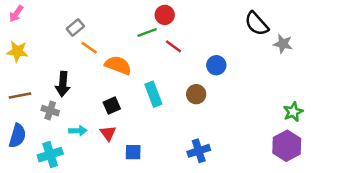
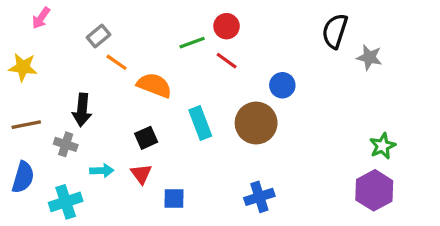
pink arrow: (16, 14) -> (41, 18), moved
red circle: (165, 15) -> (227, 26), moved
black semicircle: (257, 24) -> (335, 31), turned 60
brown circle: (196, 94) -> (256, 123), size x1.6

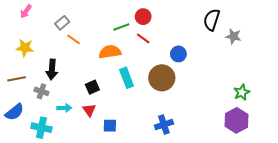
yellow star: (23, 67) -> (25, 48), moved
orange semicircle: (154, 85) -> (110, 52), moved, turned -30
blue semicircle: (23, 177) -> (14, 112), turned 36
cyan cross: (66, 202) -> (41, 128), turned 30

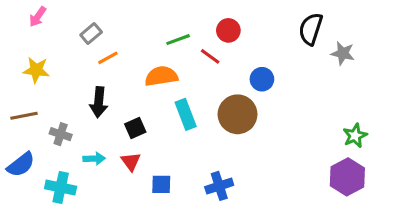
red circle: (143, 17) -> (228, 30), moved
orange line: (74, 39) -> (108, 58), turned -64
black arrow: (52, 70) -> (99, 102), moved
blue cross: (164, 125) -> (219, 186), moved

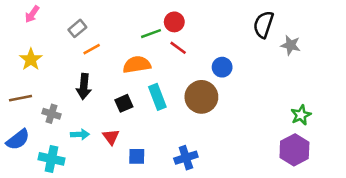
red circle: (228, 30) -> (174, 22), moved
yellow star: (36, 70) -> (31, 59), turned 30
black square: (135, 128) -> (124, 103), moved

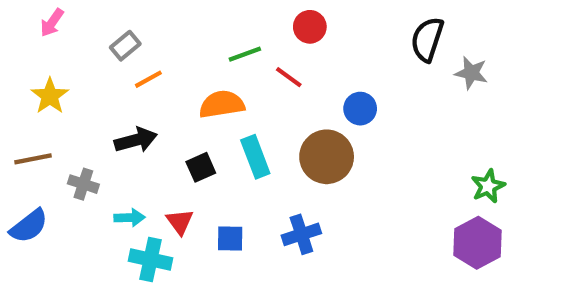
red circle: (174, 22) -> (310, 27), moved
black arrow: (84, 87) -> (136, 140), turned -110
blue square: (137, 156) -> (230, 239), moved
blue cross: (186, 158) -> (301, 234), moved
cyan cross: (51, 159) -> (150, 260), moved

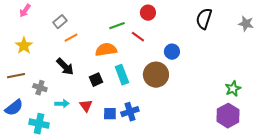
gray star: (471, 73) -> (246, 24), moved
black arrow: (136, 140) -> (65, 67), turned 60
blue cross: (301, 234) -> (130, 112), moved
cyan cross: (150, 260) -> (39, 124), moved

